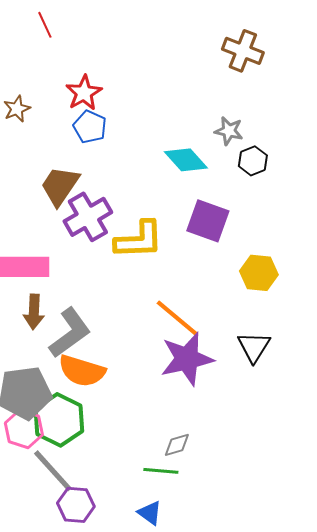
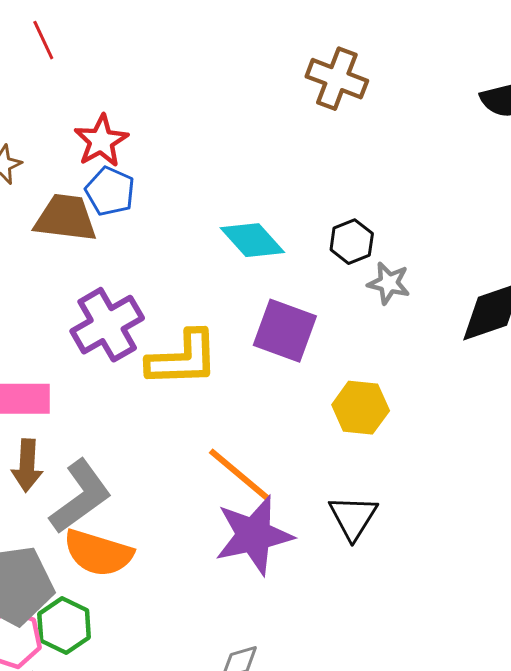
gray star: (229, 131) -> (389, 283), moved
brown trapezoid: (60, 186) -> (66, 218), moved, turned 63
green hexagon: (59, 420) -> (64, 626), size x0.7

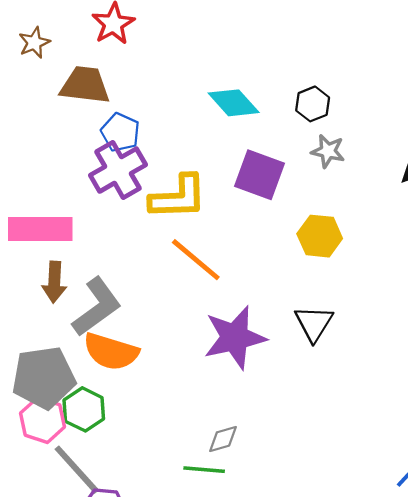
blue pentagon: (110, 191) -> (120, 132), moved
gray star: (389, 283) -> (328, 151), moved
orange line: (239, 474) -> (196, 260), moved

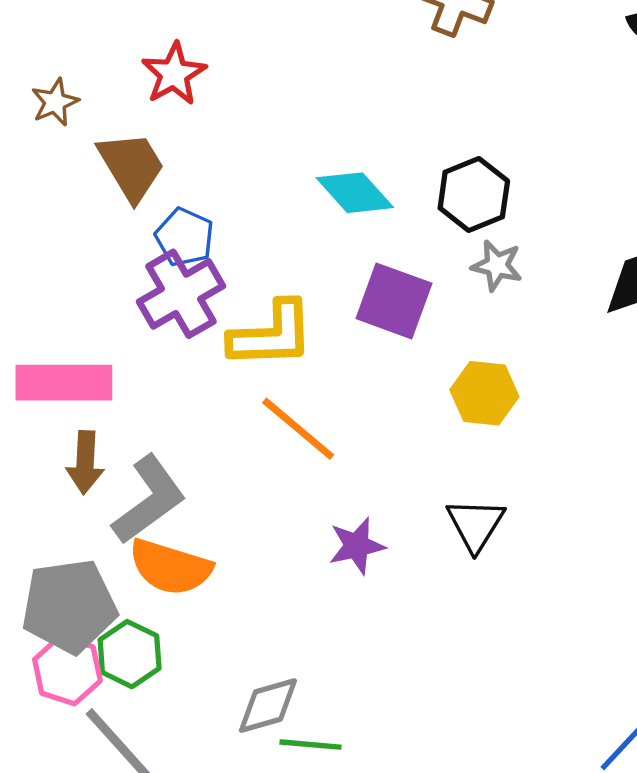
brown trapezoid: (85, 85) -> (131, 166), turned 52
black hexagon: (313, 104) -> (474, 194), size x1.4
purple star: (235, 338) -> (357, 546), size x0.6
gray diamond: (223, 439) -> (268, 706), moved, size x1.4

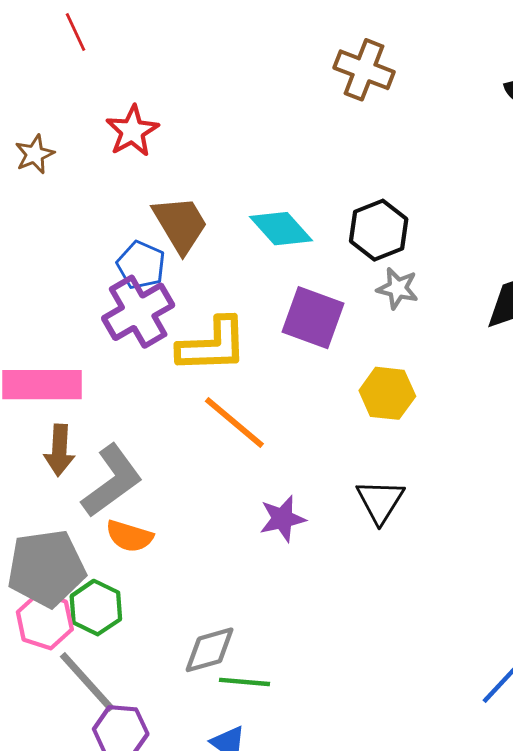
brown trapezoid: (131, 166) -> (180, 224), moved
orange semicircle: (170, 567) -> (129, 536), size x0.7

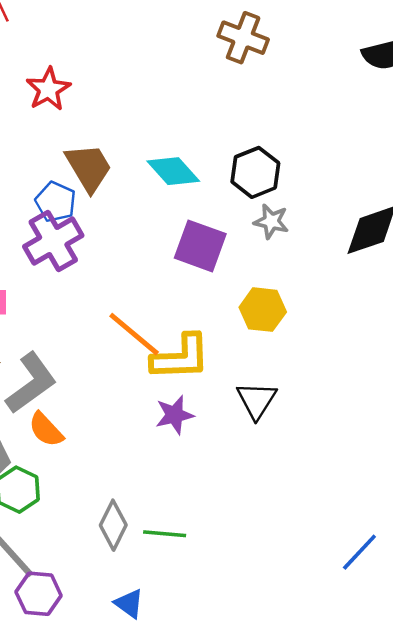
yellow L-shape: (212, 345) -> (181, 357), moved
orange semicircle: (129, 536) -> (46, 430), turned 30
gray diamond: (210, 650) -> (113, 525), turned -48
green line: (245, 682) -> (165, 534), moved

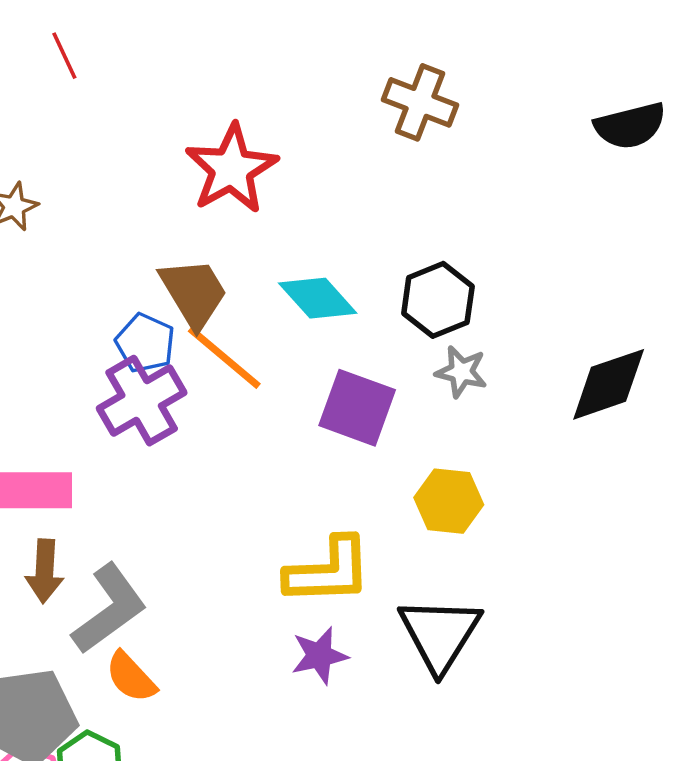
red star: (48, 89) -> (231, 169), moved, size x1.4
orange line: (134, 334) -> (224, 357), moved
black triangle: (257, 400) -> (440, 634), size x1.4

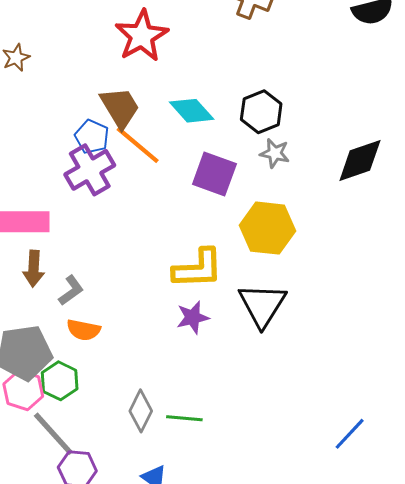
yellow hexagon: (449, 501) -> (267, 228), size x1.4
gray L-shape: (109, 609) -> (71, 290), size x0.6
orange semicircle: (131, 677) -> (84, 330), turned -36

